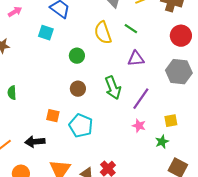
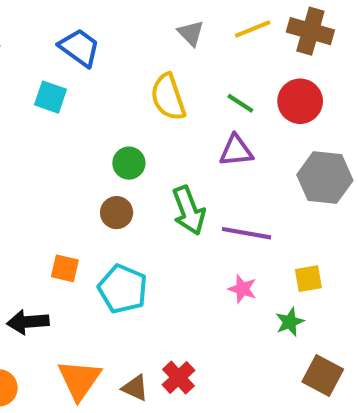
green line: (131, 29) -> (240, 103), moved
red circle: (181, 36) -> (300, 101), moved
green circle: (77, 56) -> (129, 163), moved
purple line: (141, 99) -> (246, 233), turned 65

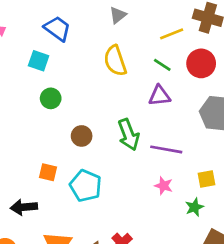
yellow line: (253, 29) -> (172, 34), moved
gray triangle: (191, 33) -> (118, 15), moved, turned 36
green circle: (129, 163) -> (51, 98), moved

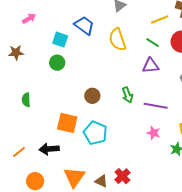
blue trapezoid: (57, 29) -> (84, 25), moved
green circle: (51, 98) -> (57, 63), moved
green arrow: (129, 135) -> (127, 95), size x0.7
orange square: (48, 172) -> (67, 123), size x1.5

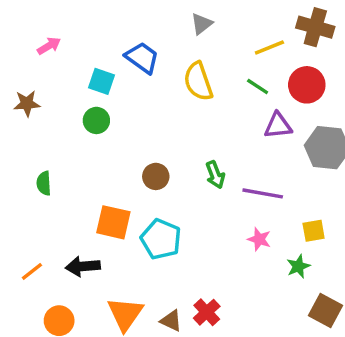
purple triangle: (151, 66) -> (278, 126), moved

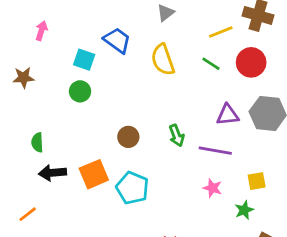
pink arrow: (49, 46) -> (41, 31), turned -42
purple triangle: (278, 126) -> (228, 115), moved
orange square: (113, 222) -> (94, 174), turned -36
black arrow: (83, 266) -> (52, 173), moved

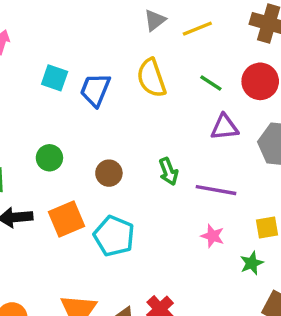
yellow line: (221, 32) -> (197, 29), moved
blue trapezoid: (117, 40) -> (95, 90), moved, turned -104
green circle: (80, 91) -> (49, 158), moved
purple triangle: (228, 115) -> (224, 127), moved

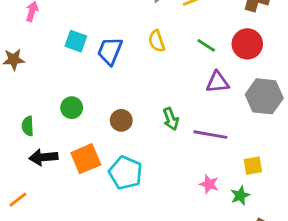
yellow semicircle: (151, 78) -> (157, 41), size x0.7
pink star: (213, 236) -> (209, 184), moved

